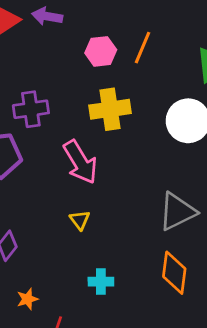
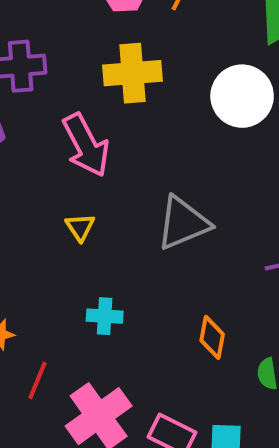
gray triangle: (177, 211) -> (183, 223), moved
orange diamond: (174, 273) -> (212, 337), moved, size x0.7

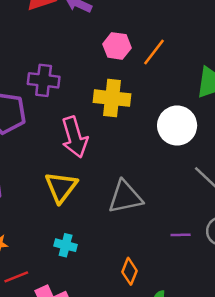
yellow triangle: (80, 227) -> (61, 187), size x1.8
red line: (37, 380) -> (16, 277), turned 35

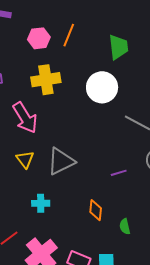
yellow triangle: (61, 187) -> (25, 159), size x0.7
gray triangle: (125, 197) -> (61, 161), moved
purple line: (181, 235) -> (119, 173), moved

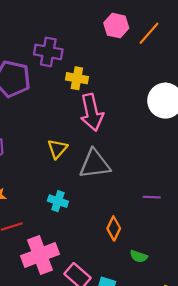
yellow cross: (46, 80) -> (77, 78), moved, size x0.7
pink arrow: (25, 118) -> (92, 112), moved
green semicircle: (125, 226) -> (139, 256), turned -77

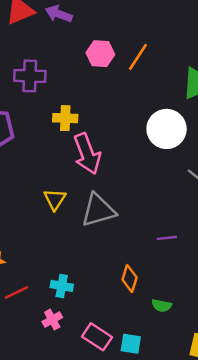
purple cross: (48, 52) -> (30, 76), moved
cyan cross: (58, 201) -> (62, 286), moved
pink cross: (40, 255) -> (52, 320), size x0.5

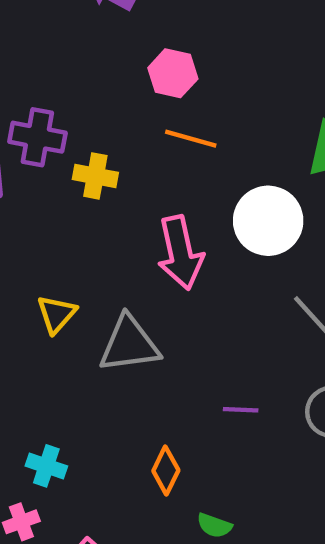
orange line: (138, 57) -> (191, 139), moved, turned 64
purple cross: (30, 76) -> (37, 137), moved
pink arrow: (87, 154) -> (180, 253), moved

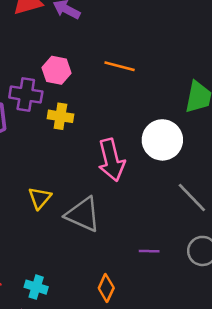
pink hexagon: (173, 73) -> (57, 70), moved
orange line: (191, 139) -> (120, 66), moved
gray triangle: (129, 344) -> (83, 214), turned 33

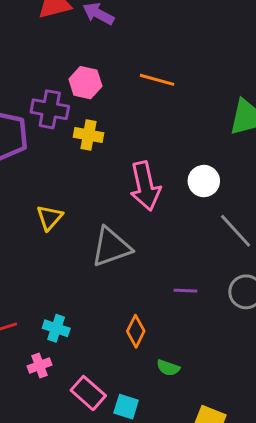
white circle: (162, 140) -> (204, 181), moved, size x0.7
yellow triangle: (40, 198) -> (49, 217), moved
gray triangle: (83, 214) -> (111, 247), turned -45

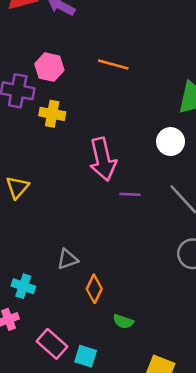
white circle: (204, 181) -> (171, 142), moved
gray triangle: (111, 247) -> (68, 259), moved, size x0.6
purple line: (185, 291) -> (130, 194), moved

